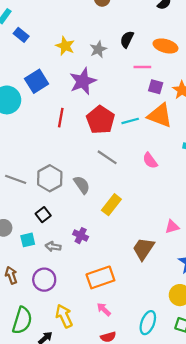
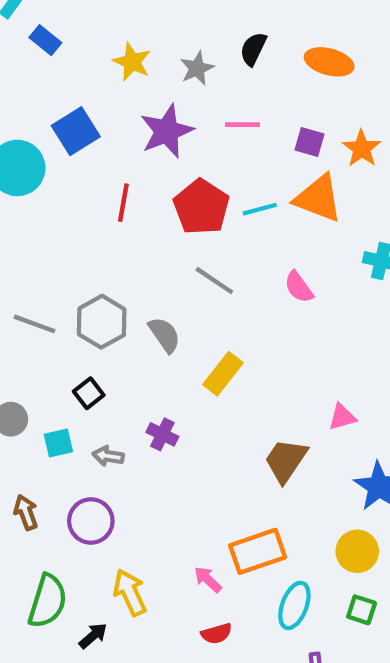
pink line: (142, 67) -> (242, 125), moved
orange rectangle: (100, 277) -> (258, 551), moved

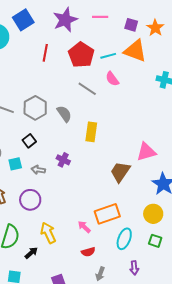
pink semicircle: (299, 287) -> (112, 79), moved
yellow rectangle: (223, 374) -> (91, 132), turned -30
pink triangle: (342, 417) -> (146, 152), size x1.5

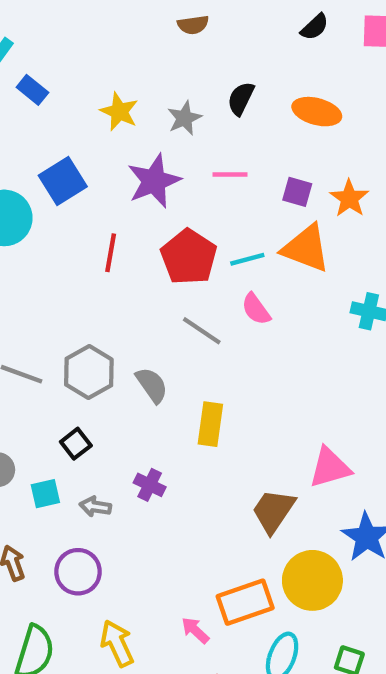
yellow circle: (153, 214) -> (312, 580), moved, size x1.4

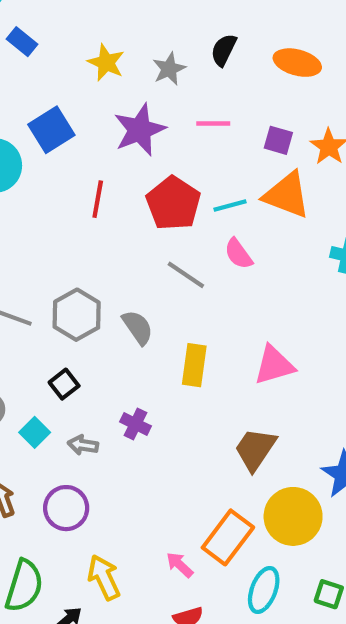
pink triangle: (330, 468) -> (274, 365), moved
cyan square: (45, 494) -> (35, 432), turned -32
orange rectangle: (245, 602) -> (228, 537), turned -34

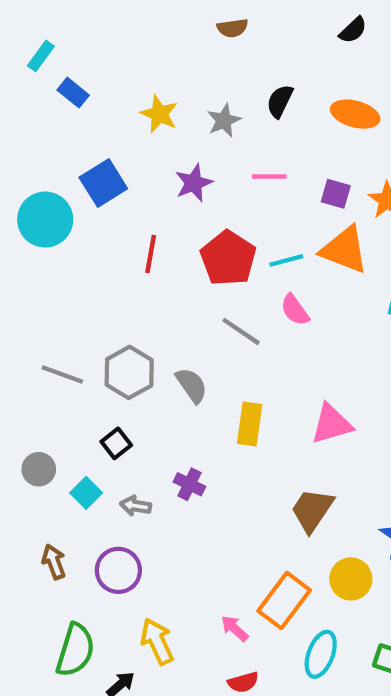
purple star: (140, 130) -> (194, 183), size x0.7
yellow circle: (293, 516) -> (351, 579), size x0.7

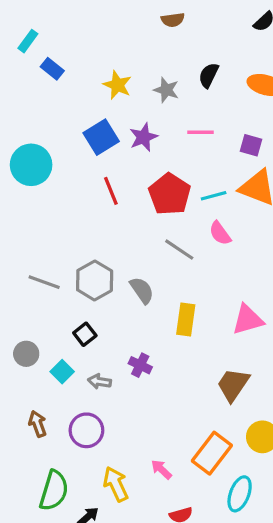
gray star: (224, 121) -> (166, 90), turned -30
blue square: (103, 183) -> (101, 137), moved
red line: (151, 254) -> (111, 191), turned -32
pink arrow: (235, 628) -> (161, 469), moved

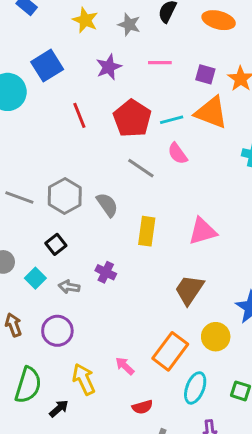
blue square: (101, 137) -> (47, 66), moved

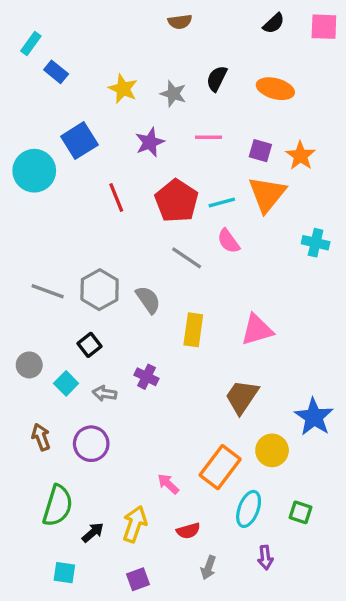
orange triangle: (211, 112) -> (267, 194), turned 48
yellow arrow: (84, 379) -> (135, 524), moved, turned 44

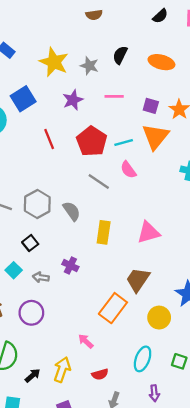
yellow star: (123, 89) -> (54, 62), size x1.4
orange rectangle: (220, 467) -> (113, 308), moved

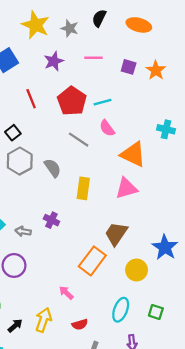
orange triangle: (156, 137) -> (133, 154), moved, turned -44
black square: (30, 243) -> (13, 133), moved

